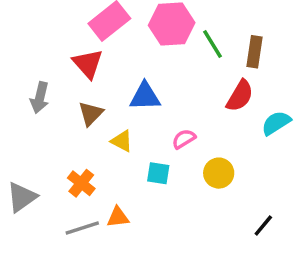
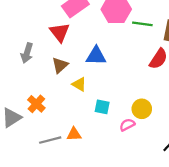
green line: (213, 44) -> (142, 24), turned -54
pink semicircle: (184, 139) -> (127, 125), moved
orange cross: (81, 183) -> (36, 104), moved

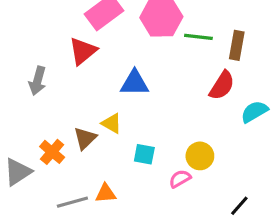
red triangle: (60, 32) -> (83, 51), turned 30
brown triangle: (60, 65) -> (85, 138), moved

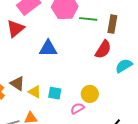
yellow triangle: (112, 123) -> (35, 92), moved
brown triangle: (85, 138) -> (17, 83), turned -42

